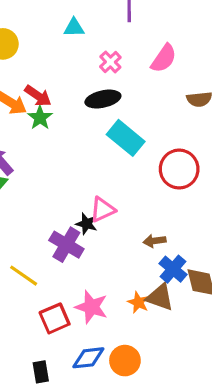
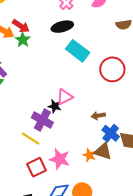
yellow line: (24, 276) -> (31, 139), moved

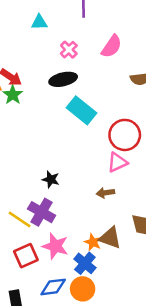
pink triangle: (65, 97) -> (117, 162), moved
purple cross: (42, 120) -> (42, 212), moved
blue cross: (111, 133) -> (85, 263), moved

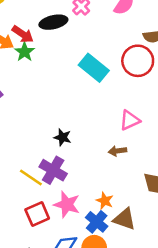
black ellipse: (63, 79) -> (53, 22), moved
red circle: (125, 135) -> (138, 61), moved
brown triangle: (110, 238) -> (124, 219), moved

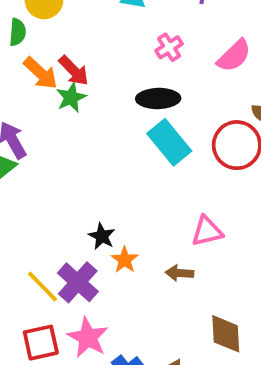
black ellipse: (53, 22) -> (158, 98), moved
orange star: (105, 201) -> (125, 260), moved

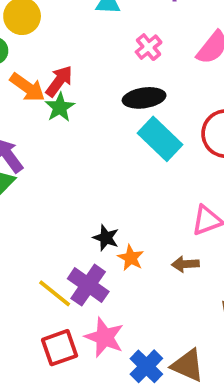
red arrow: (74, 71) -> (59, 81), turned -92

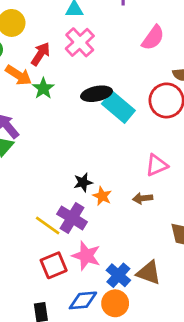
pink cross: (149, 47) -> (80, 42), moved, size x1.5
red arrow: (59, 81) -> (40, 54), moved
black ellipse: (144, 98) -> (97, 94), moved
black star: (106, 238) -> (83, 182), turned -30

